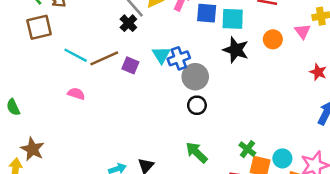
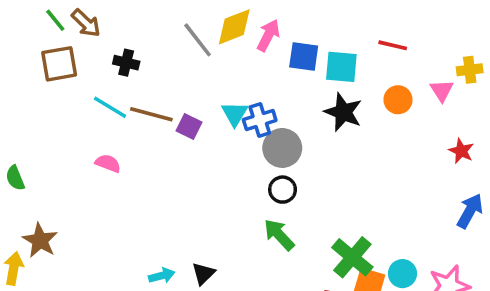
black cross: (128, 23) -> (126, 63), moved, turned -35
brown line: (104, 58) -> (151, 114), turned 36
green cross: (247, 149) -> (352, 257), size x1.6
green arrow: (197, 152) -> (279, 235), moved

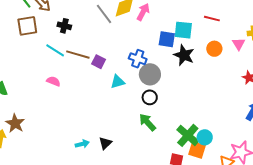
blue square: (304, 56) -> (167, 39), moved
cyan triangle: (235, 114) -> (118, 82), moved, turned 42
blue cross: (260, 120) -> (138, 59), turned 36
cyan circle: (402, 274) -> (205, 137), moved

